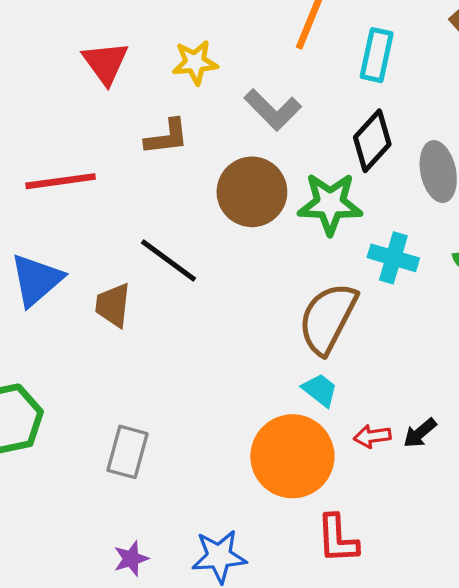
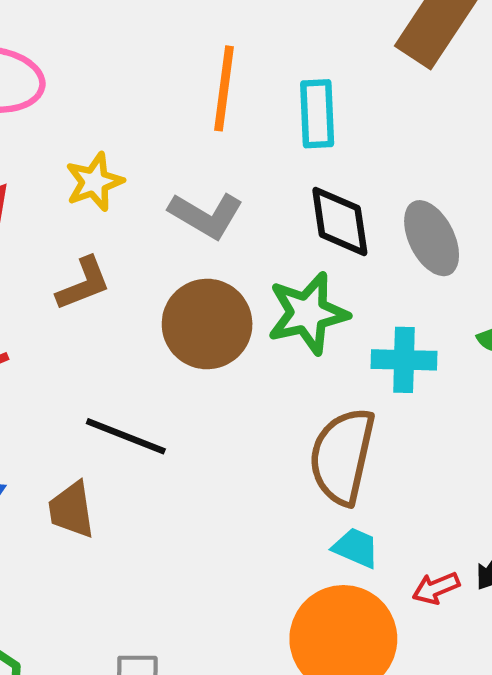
black diamond: (372, 141) -> (340, 221), turned -36

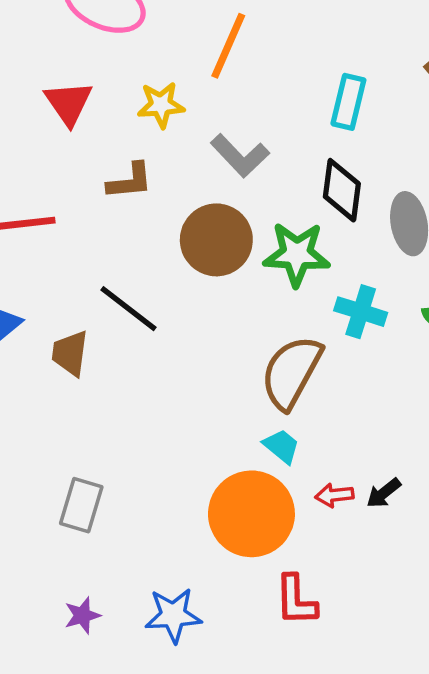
orange line: (224, 88) -> (228, 46), moved

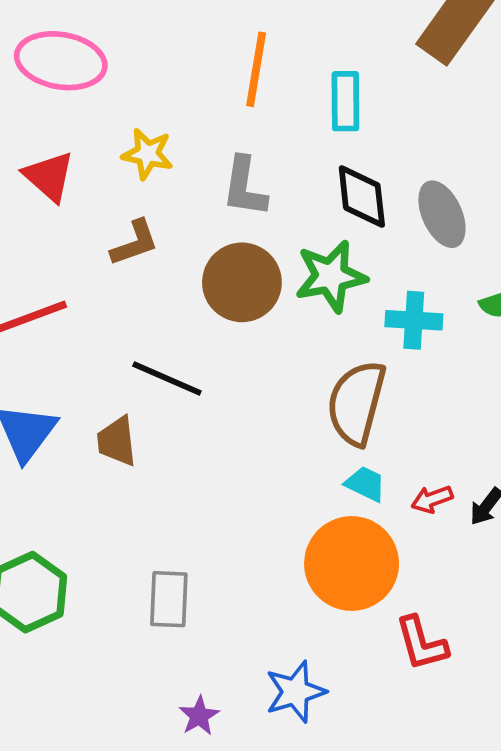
orange line: (228, 46) -> (256, 69), moved
yellow star: (161, 105) -> (147, 154), turned 30
gray L-shape: (240, 156) -> (245, 187), turned 66
red arrow: (334, 495) -> (432, 499), moved

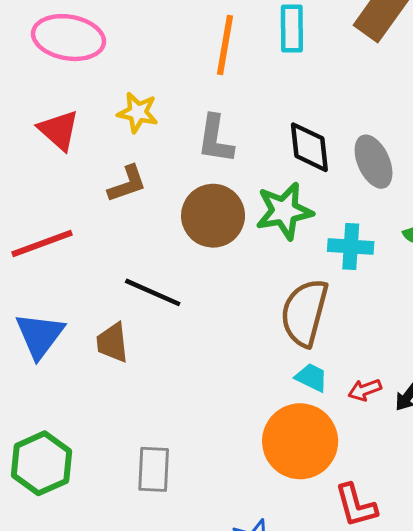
cyan rectangle: (345, 101) -> (292, 29), moved

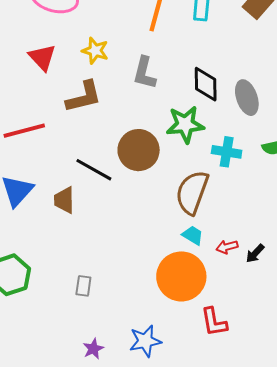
brown L-shape: (127, 184) -> (84, 97), size x1.4
brown circle: (213, 216) -> (139, 150), moved
gray rectangle: (154, 469) -> (83, 286), size x0.7

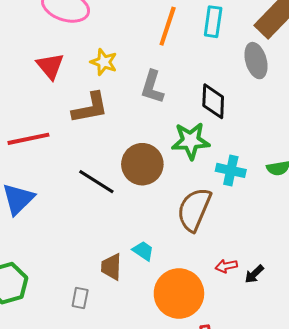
gray ellipse: (247, 98) -> (256, 61), moved
brown trapezoid: (64, 200) -> (111, 267), moved
cyan trapezoid: (193, 235) -> (143, 251), moved

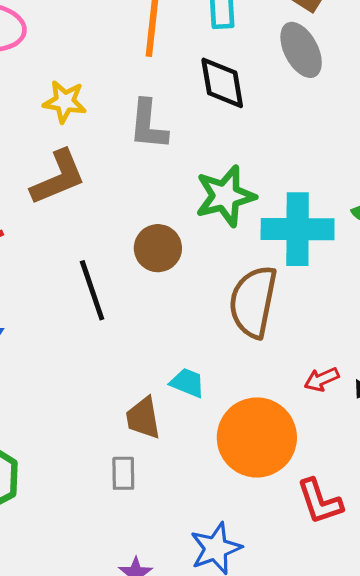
black diamond: (213, 101) -> (222, 83), moved
brown circle: (142, 164) -> (158, 248), size x0.7
cyan cross: (231, 170) -> (298, 229), size x1.5
black line: (96, 182) -> (92, 290), turned 51
gray rectangle: (80, 298) -> (123, 473), moved

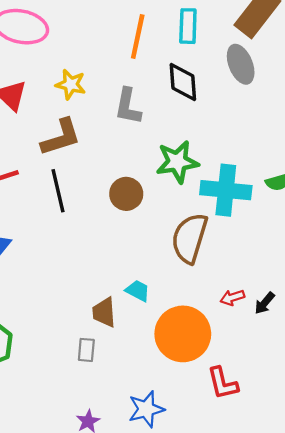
black line: (92, 290) -> (58, 191), moved

